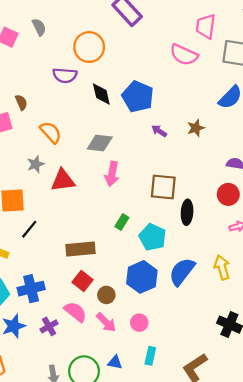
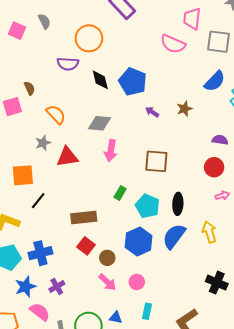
black ellipse: (187, 212) -> (178, 204), moved
pink semicircle: (75, 312) -> (40, 312), moved

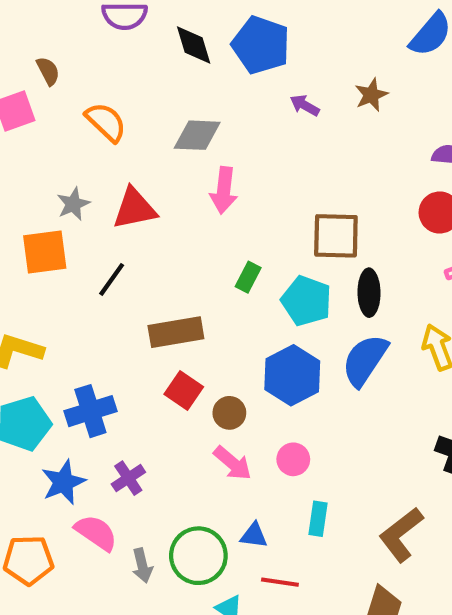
gray star: (43, 143) -> (73, 204), moved
brown square: (156, 161) -> (336, 236), moved
black line: (38, 201) -> (112, 279), moved

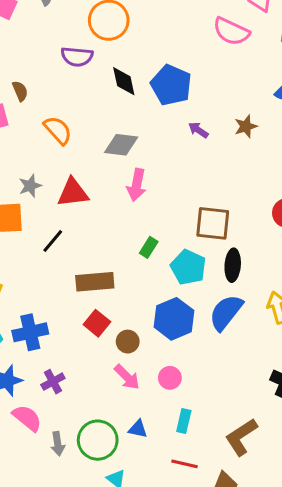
red line: (280, 582) -> (184, 464), moved

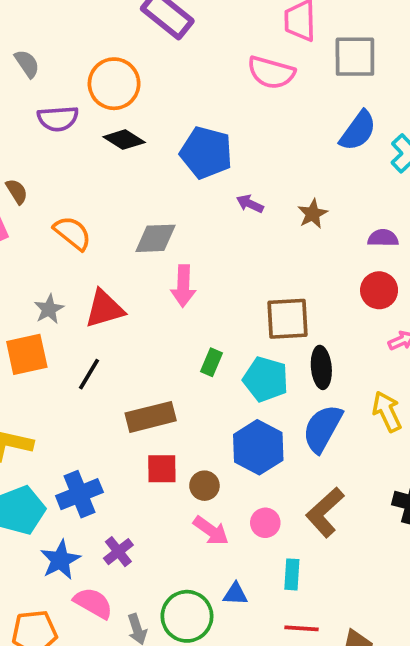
purple semicircle: (77, 57) -> (58, 119), moved
black diamond: (124, 81) -> (124, 140), moved, turned -36
brown star: (246, 126) -> (313, 214), moved
red square: (97, 323) -> (162, 469), turned -30
brown L-shape: (241, 437) -> (325, 512), moved

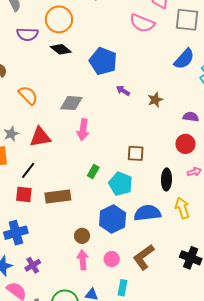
brown square: (288, 319) -> (136, 153), size x0.7
black ellipse: (321, 367) -> (166, 179), moved
blue semicircle: (322, 428) -> (147, 213), turned 48
red square: (162, 469) -> (24, 194), moved
pink arrow: (211, 531) -> (83, 260), turned -138

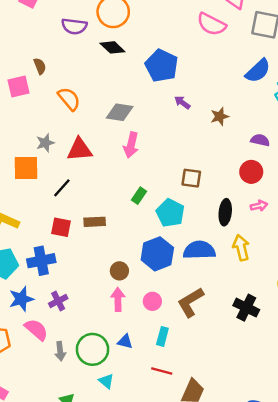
red square: (24, 194) -> (61, 227), moved
brown rectangle: (58, 196) -> (95, 222), size x0.7

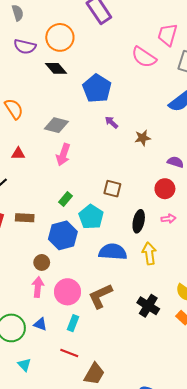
red triangle: (79, 149) -> (18, 154), size x0.6
blue hexagon: (157, 254) -> (63, 235), moved
pink circle: (152, 301) -> (67, 292), size x1.6
cyan triangle: (106, 381) -> (24, 365), moved

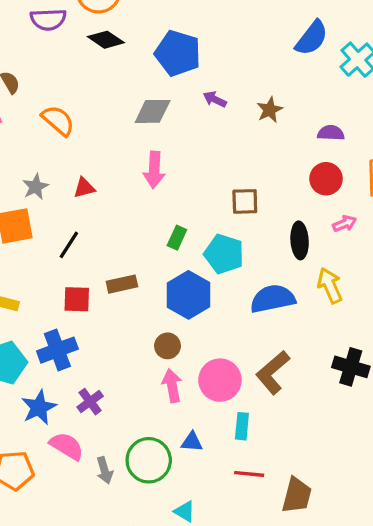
gray diamond: (56, 125) -> (153, 111), moved

